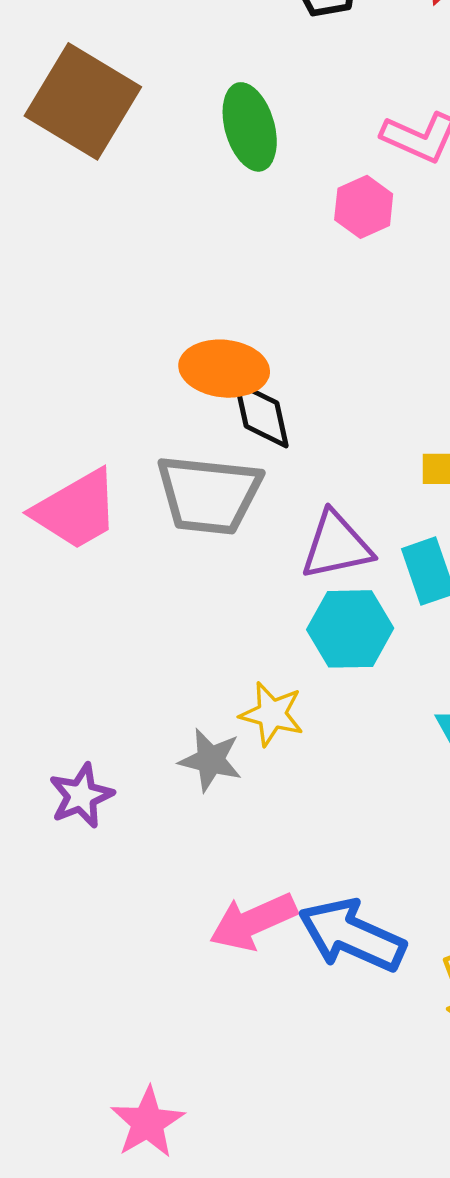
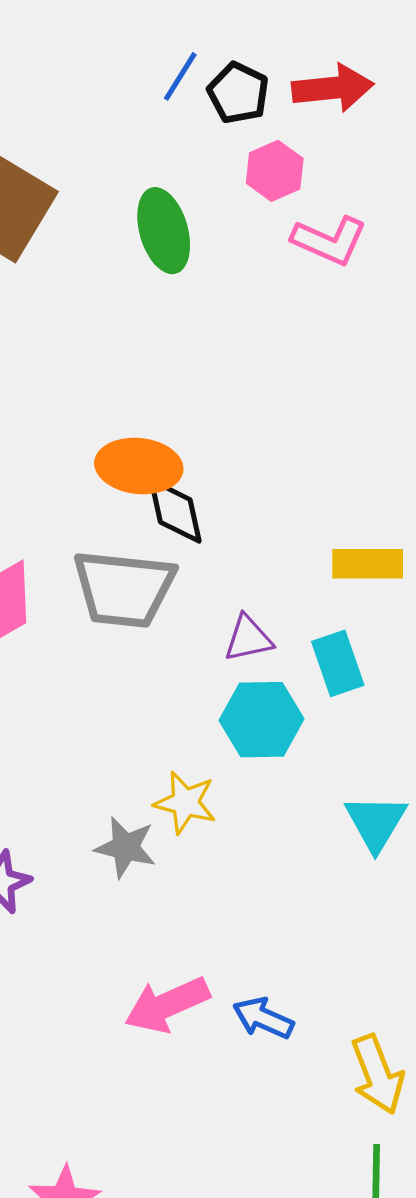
pink hexagon: (364, 207) -> (275, 171), moved
purple triangle: (336, 546) -> (248, 638), size x0.7
blue arrow: (352, 935) -> (263, 1018), size x0.6

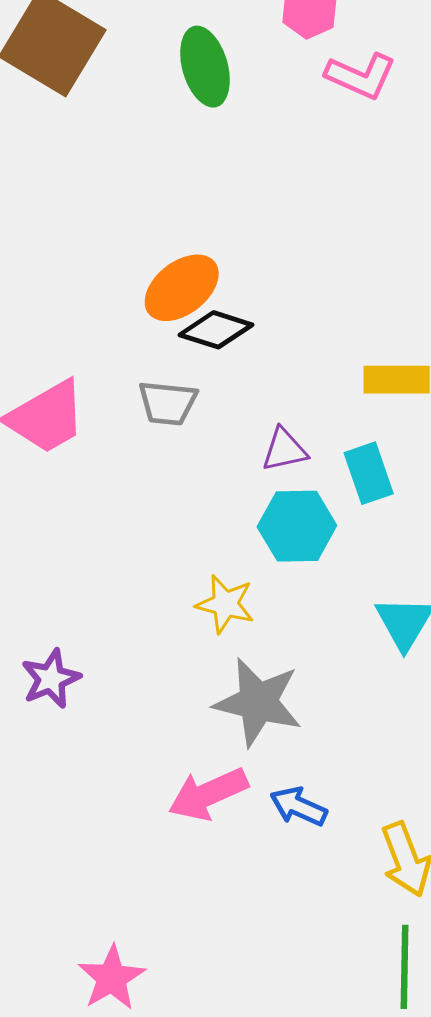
orange ellipse: (139, 466) -> (182, 288), turned -44
black diamond: (175, 511) -> (216, 330), turned -60
gray trapezoid: (124, 589) -> (168, 403), size x0.6
gray star: (126, 847) -> (258, 702), moved, size x1.5

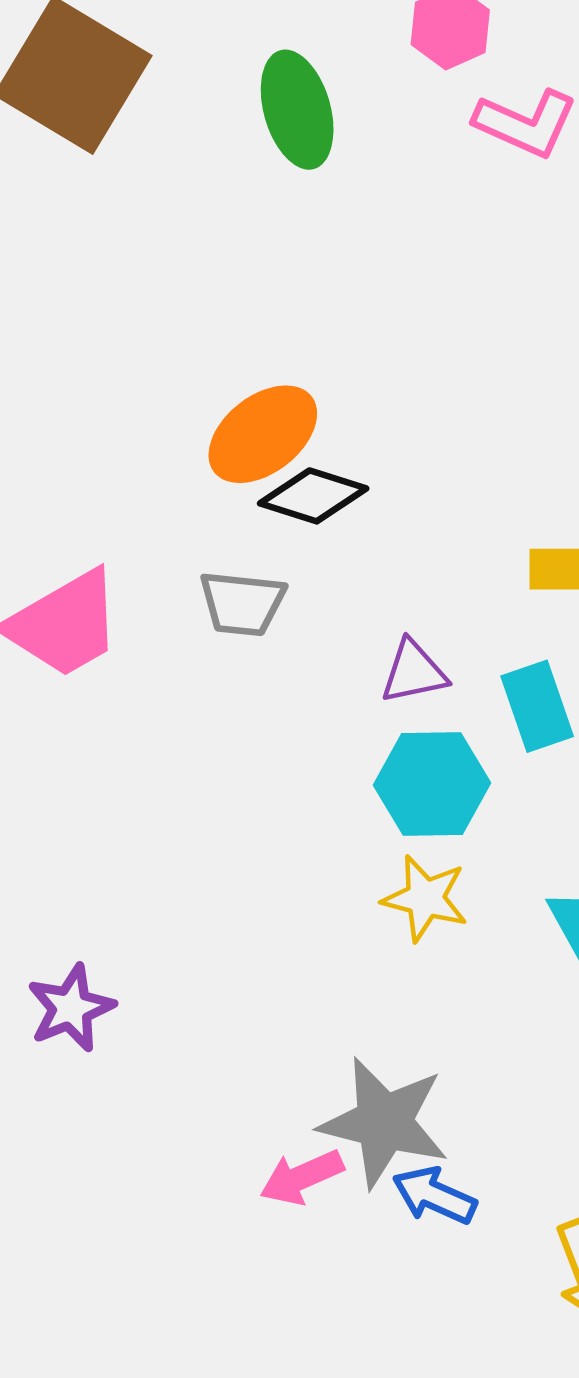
yellow star: (225, 604) -> (425, 898), moved
gray star: (258, 702) -> (384, 1122), moved
pink arrow: (208, 794) -> (302, 1177), size x0.7

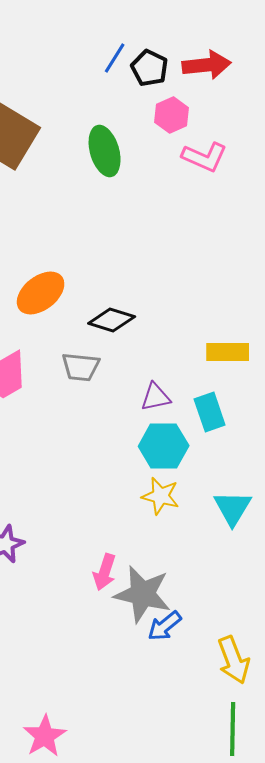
orange ellipse: (263, 434) -> (41, 293), moved
pink arrow: (302, 1177) -> (105, 572), moved, turned -48
blue arrow: (434, 1196) -> (165, 626), turned -63

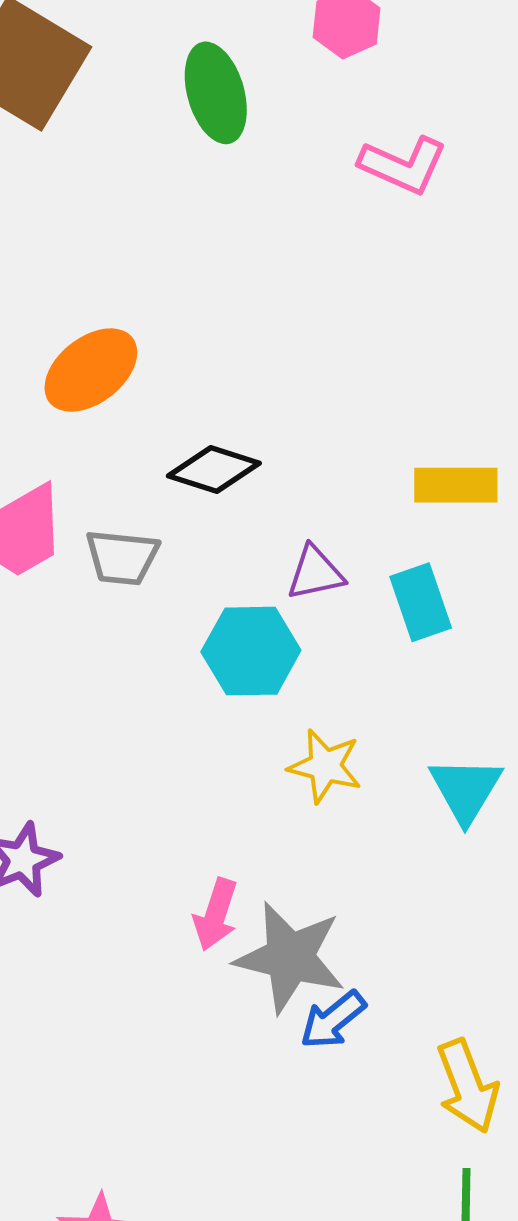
pink L-shape: (205, 157) -> (403, 165), moved
black diamond: (112, 320) -> (214, 470), moved
gray trapezoid: (81, 367) -> (122, 557), moved
cyan hexagon: (164, 446) -> (251, 651), moved

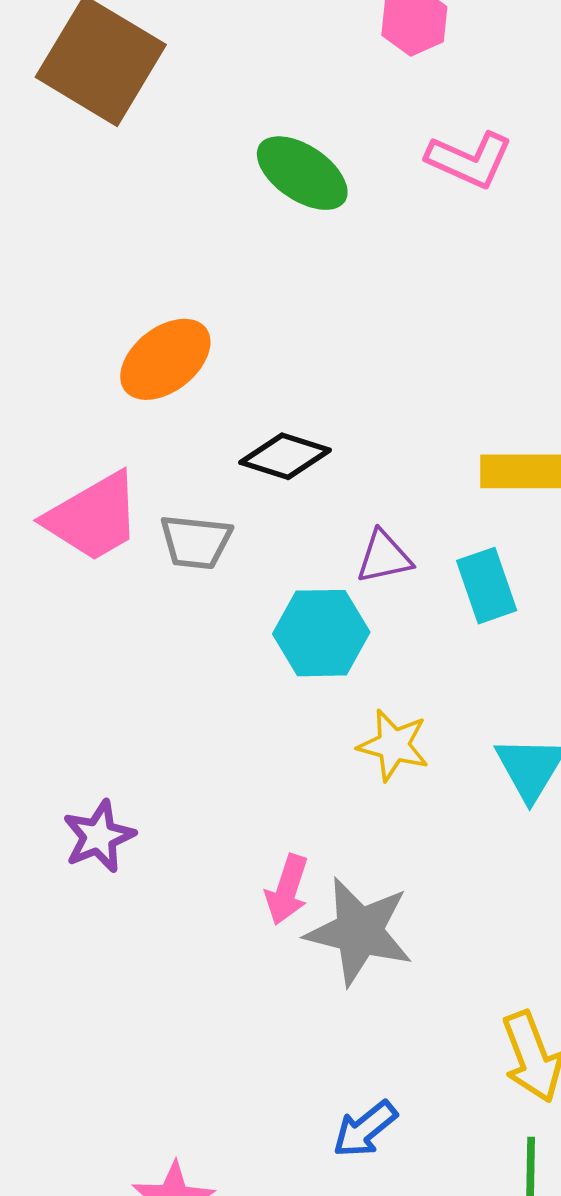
green ellipse: (216, 93) -> (302, 173), moved, turned -40
blue arrow: (333, 1020) -> (365, 1129), moved

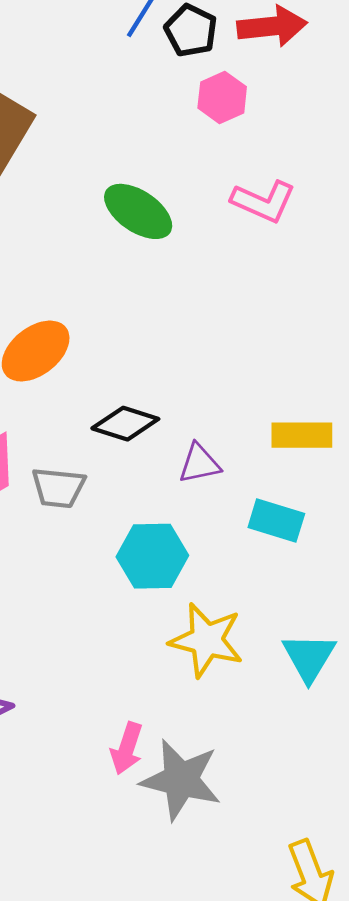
purple triangle: (384, 557) -> (199, 464), moved
cyan rectangle: (487, 586) -> (276, 521), turned -54
yellow star: (393, 745) -> (206, 640), size x1.4

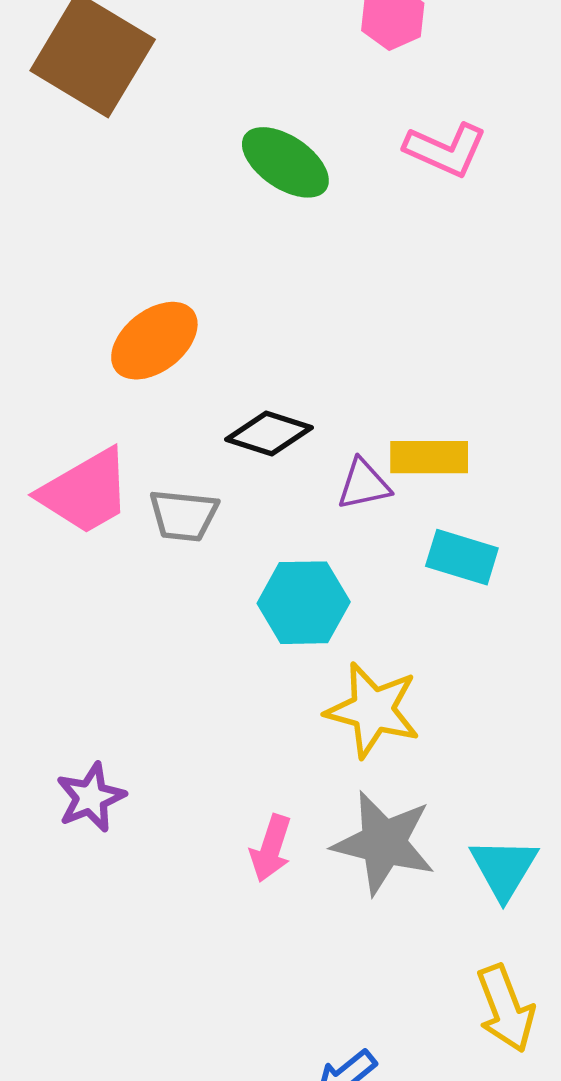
yellow rectangle: (302, 435) -> (429, 457), moved
cyan triangle: (309, 657) -> (504, 868), moved
gray star: (181, 780) -> (384, 843), moved

